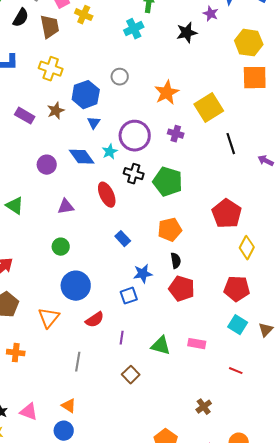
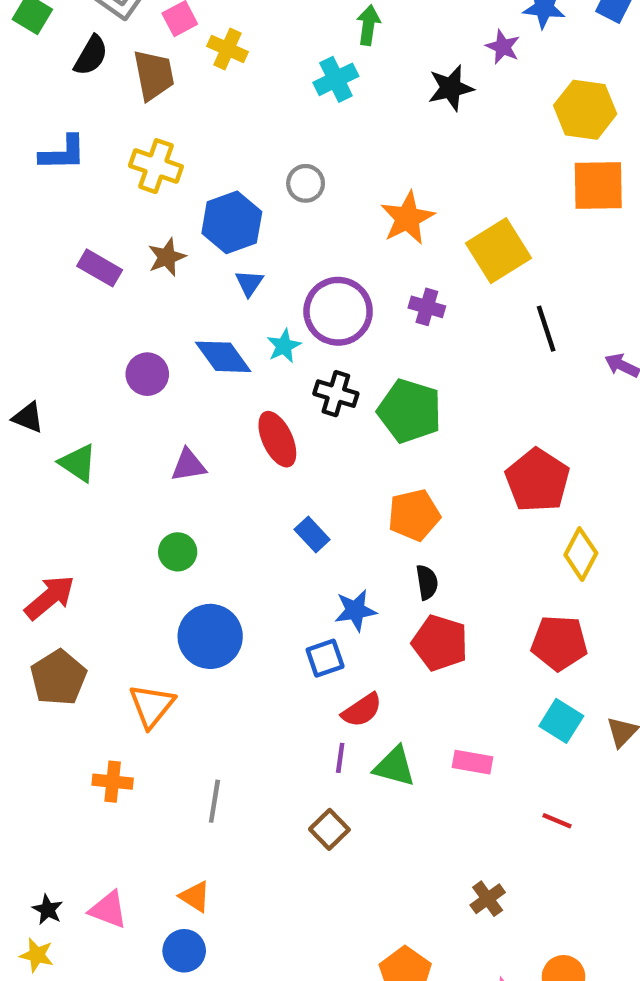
red semicircle: (95, 320) -> (362, 710), moved
purple line: (122, 338) -> (340, 758), moved
orange cross: (16, 353) -> (113, 782), moved

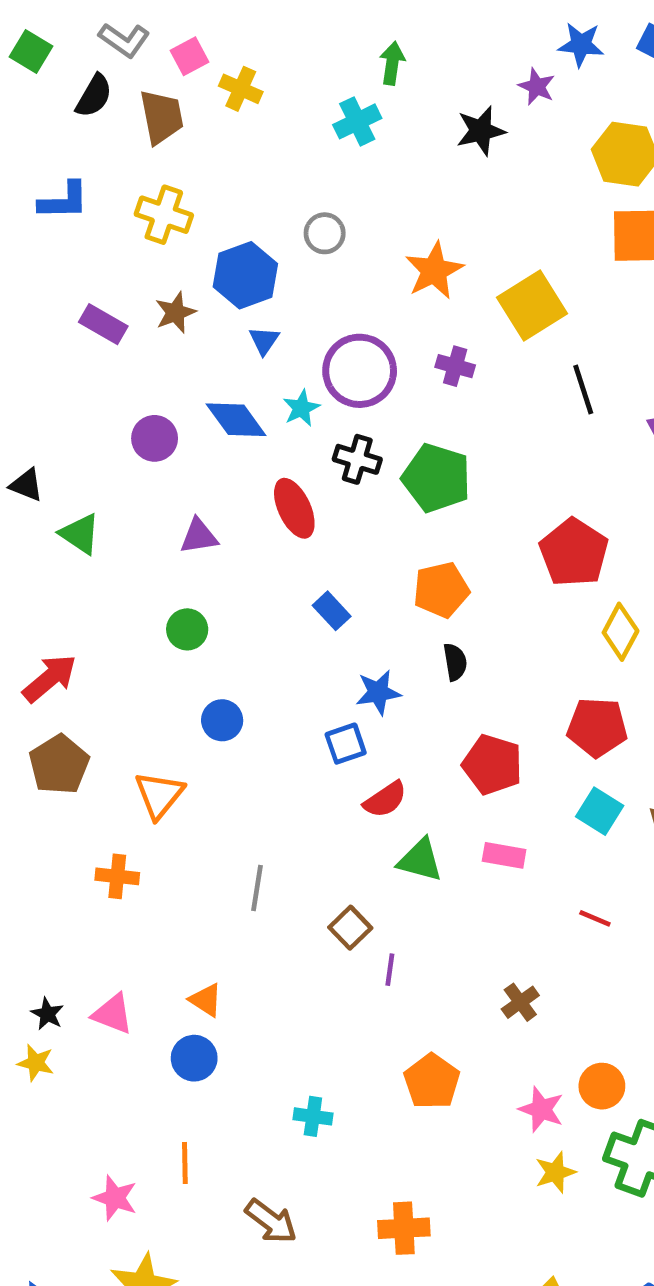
blue circle: (210, 636) -> (222, 720), size x0.6
red pentagon: (440, 643) -> (492, 765), moved
purple line: (340, 758) -> (390, 970), moved
gray line: (214, 801) -> (257, 888), moved

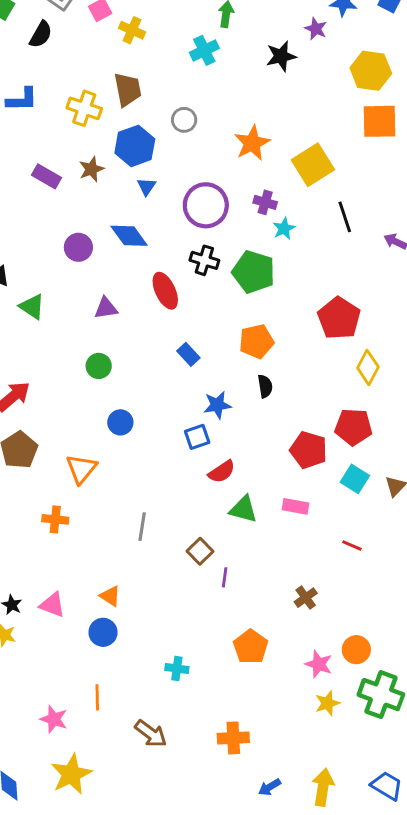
brown trapezoid: (162, 117) -> (128, 89), moved
cyan star: (301, 408) -> (284, 228), moved
red pentagon: (492, 765) -> (309, 450), moved

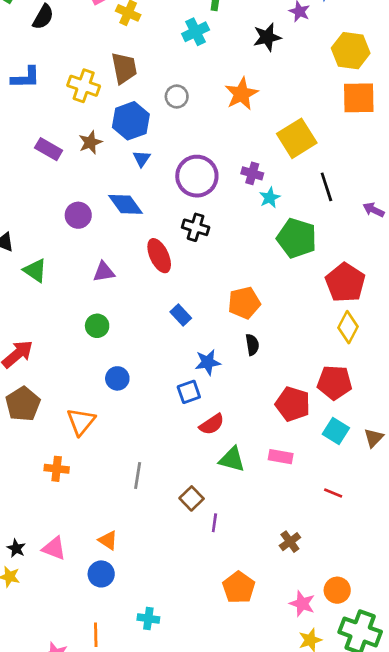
orange star: (252, 143) -> (241, 94), moved
green pentagon: (254, 272) -> (297, 238), moved
red pentagon: (339, 318) -> (345, 283), moved
cyan cross: (177, 668) -> (148, 618), moved

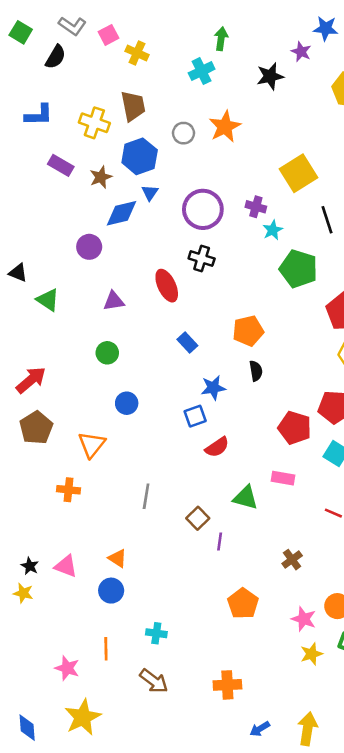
orange star: (241, 94) -> (225, 127), moved
purple rectangle: (49, 149) -> (61, 165), moved
blue diamond: (125, 204) -> (121, 213), moved, turned -68
green triangle: (232, 459) -> (246, 498), moved

